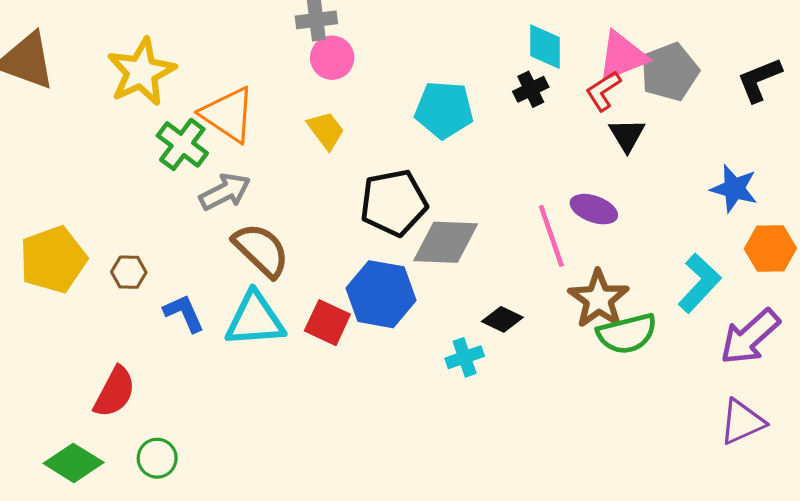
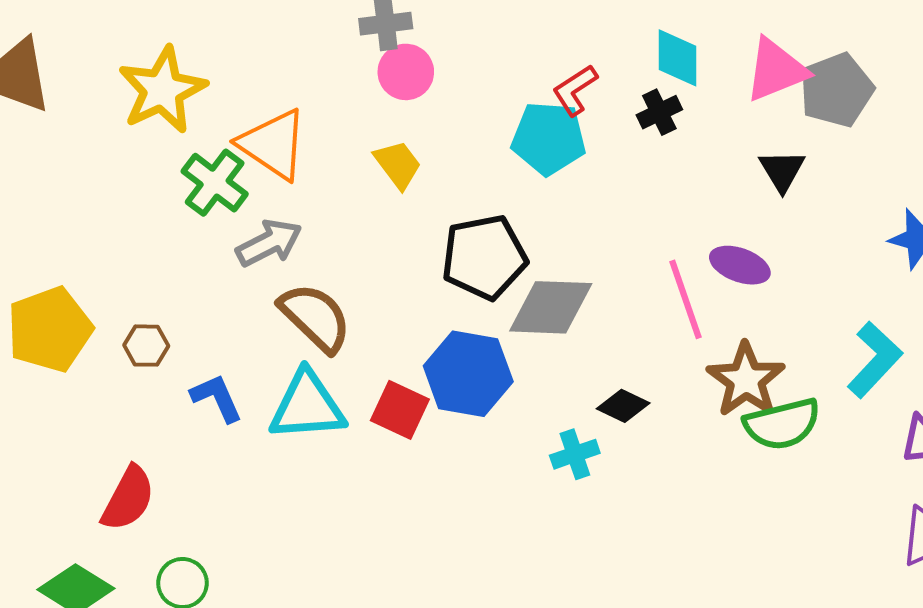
red L-shape: (603, 91) -> (575, 90), moved

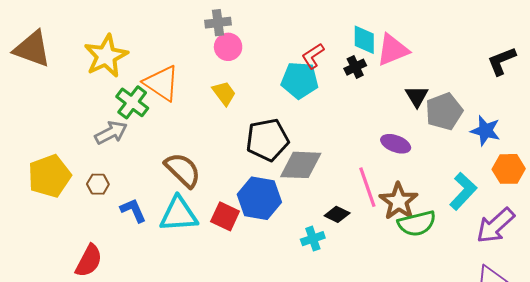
pink triangle: (776, 70) -> (393, 50), moved
gray pentagon: (836, 90) -> (444, 111), moved
gray arrow: (269, 243) -> (111, 133), moved
pink line: (686, 299) -> (367, 187), moved

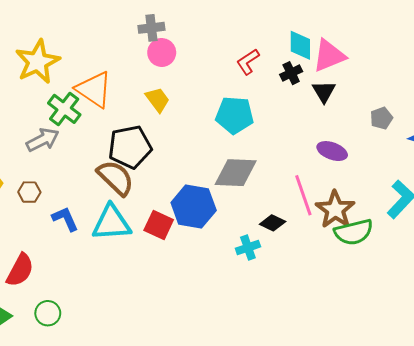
cyan pentagon: (300, 80) -> (235, 115), moved
black triangle: (417, 96) -> (324, 92), moved
gray pentagon: (444, 111) -> (381, 118), size x0.6
black pentagon: (267, 140) -> (130, 147), moved

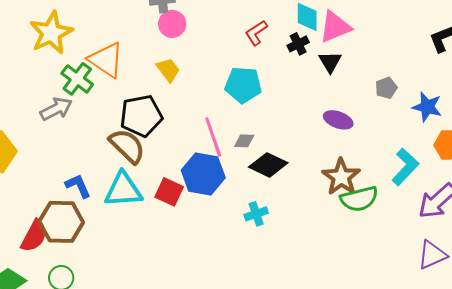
gray diamond: (236, 173) -> (244, 141), size x0.5
brown hexagon: (29, 192) -> (61, 222), moved, size x2.0
pink line: (303, 195) -> (213, 137), moved
black diamond: (273, 223) -> (268, 165), moved, size x1.5

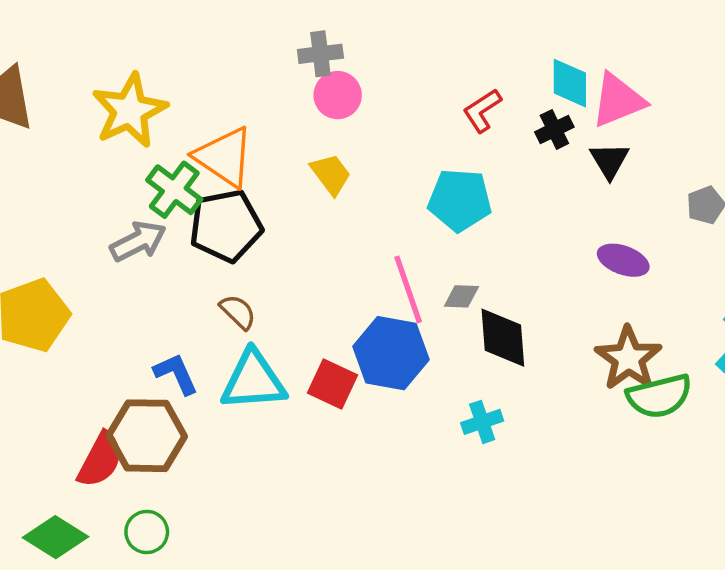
black pentagon: (141, 116) -> (226, 226), moved
brown semicircle: (127, 146) -> (238, 312), moved, size x0.6
black diamond: (268, 165) -> (503, 338), turned 60

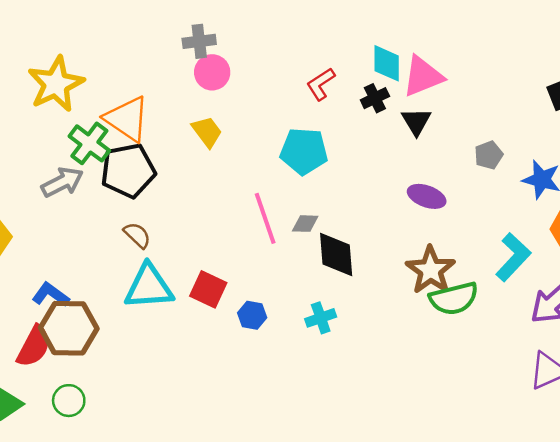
blue hexagon: (391, 353) -> (252, 315), moved, size x0.5
blue L-shape: (176, 374) -> (51, 295), moved, turned -30

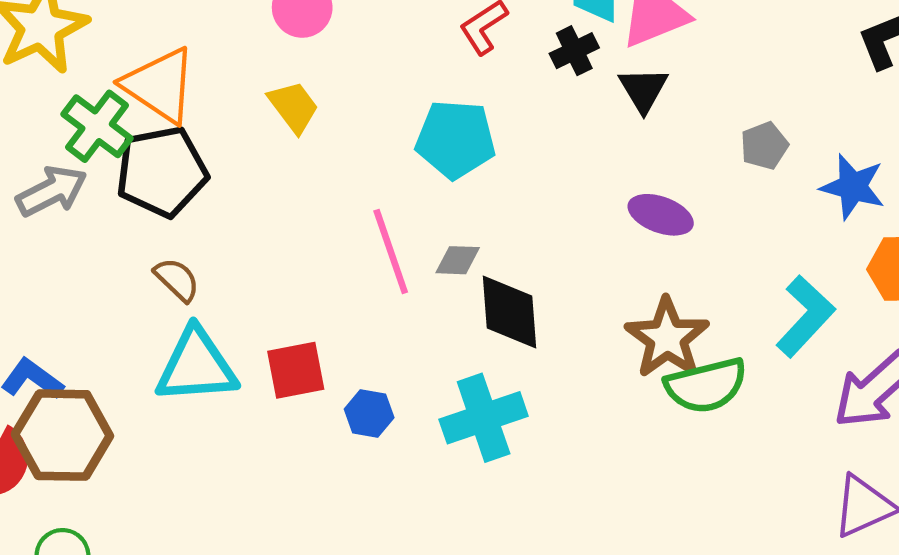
red square: (208, 289) -> (296, 370), turned -36
cyan cross: (321, 318) -> (484, 418), size x1.6

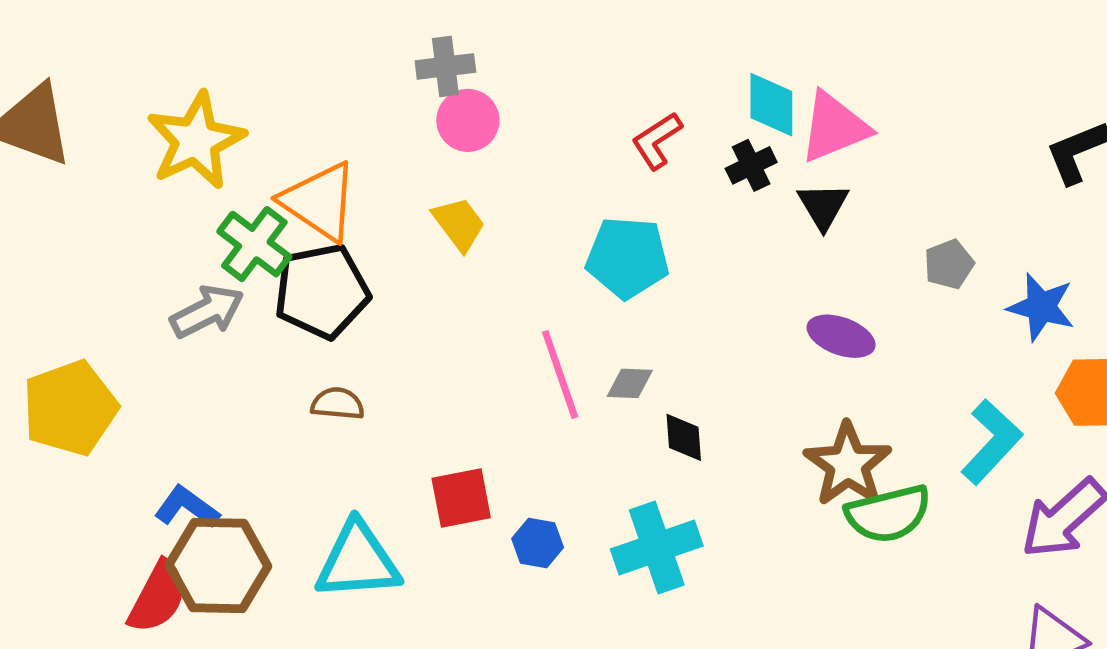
brown semicircle: (177, 280) -> (338, 404), turned -39
black diamond: (509, 312) -> (684, 437), size x0.6
cyan triangle: (196, 366) -> (358, 561), moved

